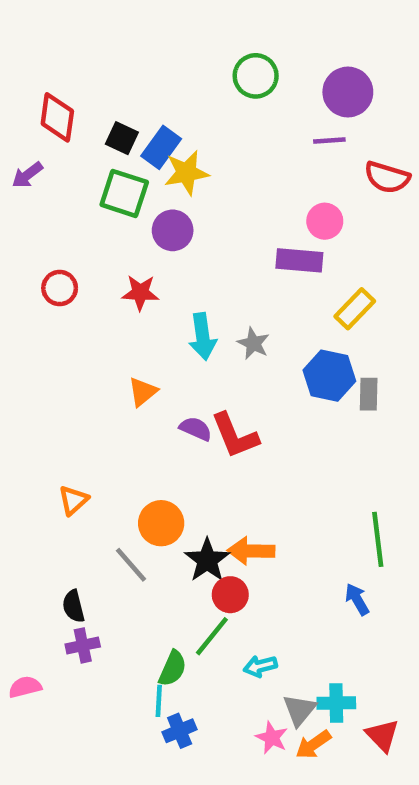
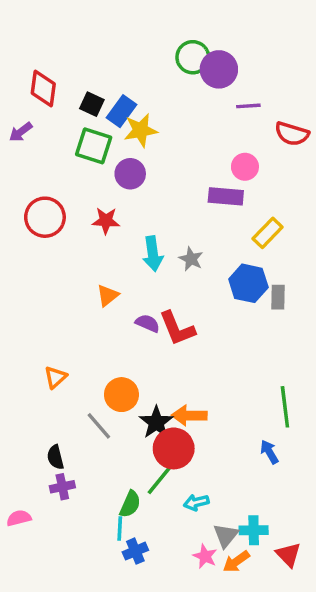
purple circle: (348, 92) -> (219, 69), moved
red circle: (60, 288) -> (45, 217), size x1.5
red circle: (230, 595) -> (174, 448), size x1.5

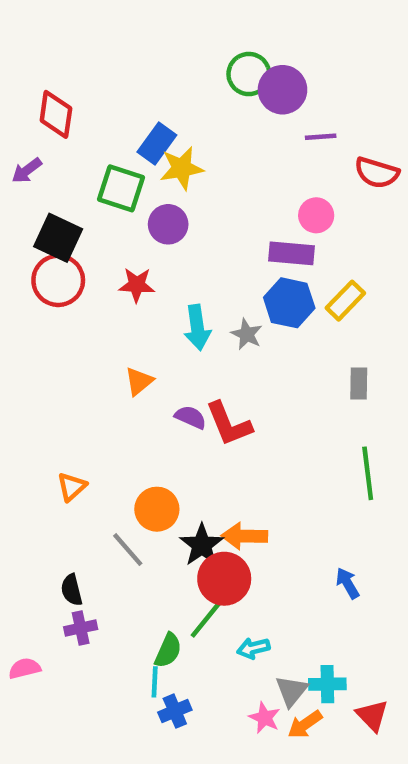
black square: (92, 104) -> (58, 238), moved, size x1.5
blue hexagon: (248, 283) -> (289, 303), moved
green line: (285, 407) -> (368, 473), moved

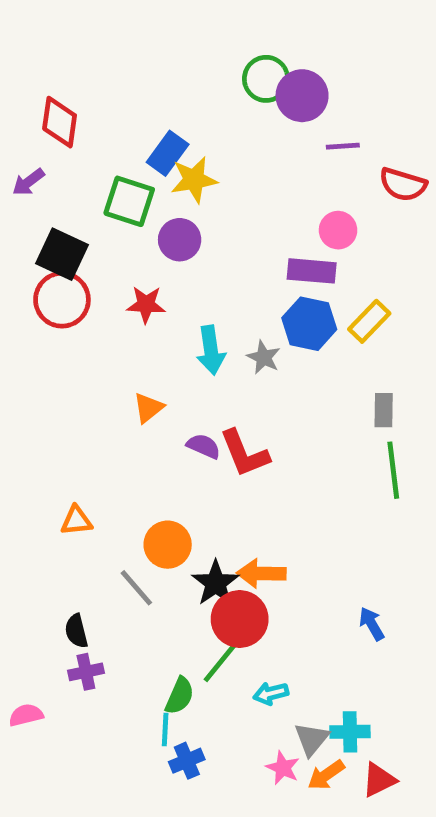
green line: (368, 473) -> (393, 470), moved
orange triangle: (72, 487) -> (76, 521), turned 36
red triangle: (372, 716) -> (379, 780), moved, turned 48

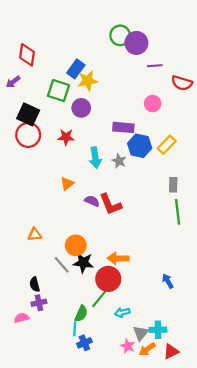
purple rectangle: (312, 271) -> (123, 127), moved
black star: (216, 583) -> (83, 263), moved, turned -30
pink semicircle: (26, 715) -> (22, 318), moved

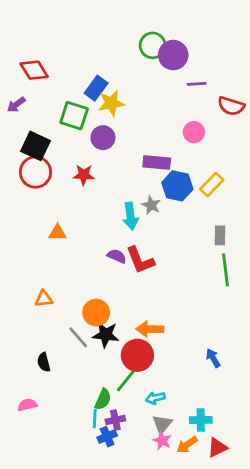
red diamond: (27, 55) -> (34, 70), turned -40
cyan arrow: (95, 158) -> (131, 216), moved
orange triangle: (67, 184) -> (58, 233), moved, turned 40
purple cross: (39, 303) -> (115, 420), moved
gray triangle: (141, 333) -> (162, 424), moved

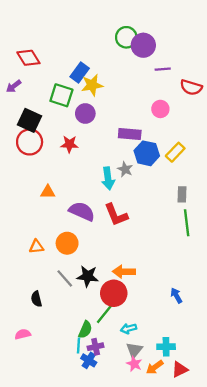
purple semicircle: (117, 256) -> (82, 211), moved, size x1.6
orange circle: (96, 313) -> (67, 243), moved
blue cross: (107, 437) -> (89, 360), turned -35

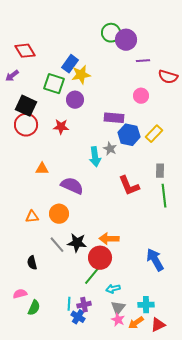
red L-shape: (116, 215) -> (129, 186), moved
blue arrow: (176, 296) -> (155, 260), size x1.6
green semicircle: (85, 330) -> (34, 308), moved

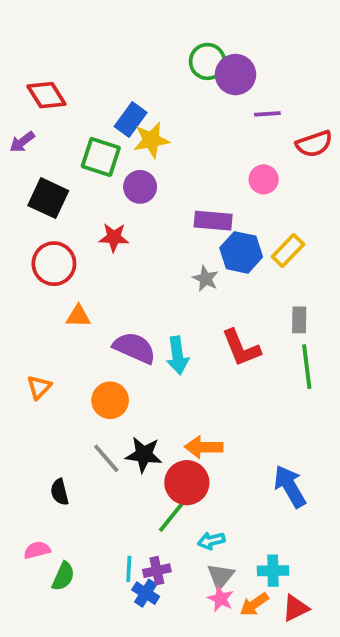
red semicircle: (168, 77) -> (314, 144), turned -36
red circle: (26, 125) -> (54, 264), moved
cyan arrow: (95, 157) -> (177, 355), moved
orange triangle: (32, 217) -> (39, 387), moved, turned -40

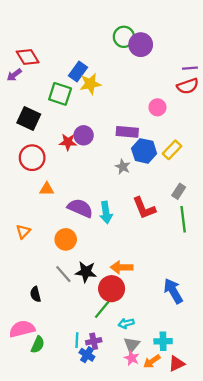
purple line: (267, 114) -> (190, 68), moved
purple arrow: (22, 142) -> (14, 75), moved
purple circle: (140, 187) -> (84, 135), moved
gray rectangle: (299, 320) -> (179, 191), turned 32
pink semicircle: (37, 550) -> (22, 329), size x1.6

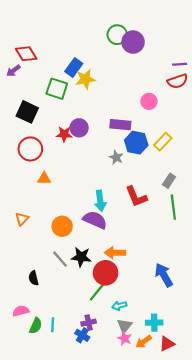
purple semicircle: (80, 208) -> (95, 220), moved
pink semicircle: (22, 329) -> (21, 311), size x0.7
cyan line: (77, 340) -> (53, 325), moved

